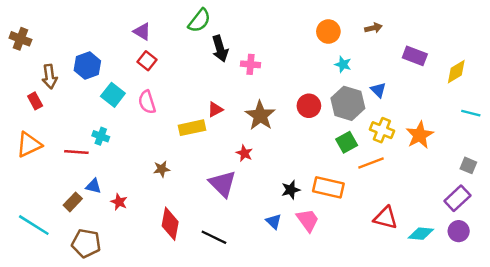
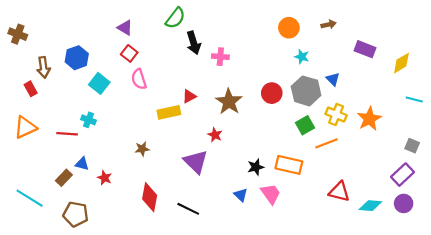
pink semicircle: (147, 102) -> (139, 79), moved

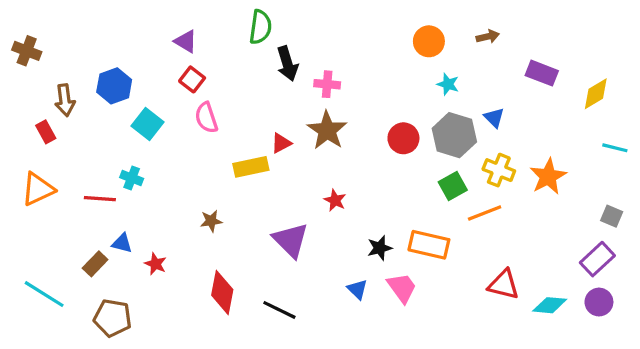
green semicircle: (175, 18) -> (260, 27), turned -30
brown star: (229, 102) -> (327, 130), moved
red star: (215, 135) -> (335, 200), moved

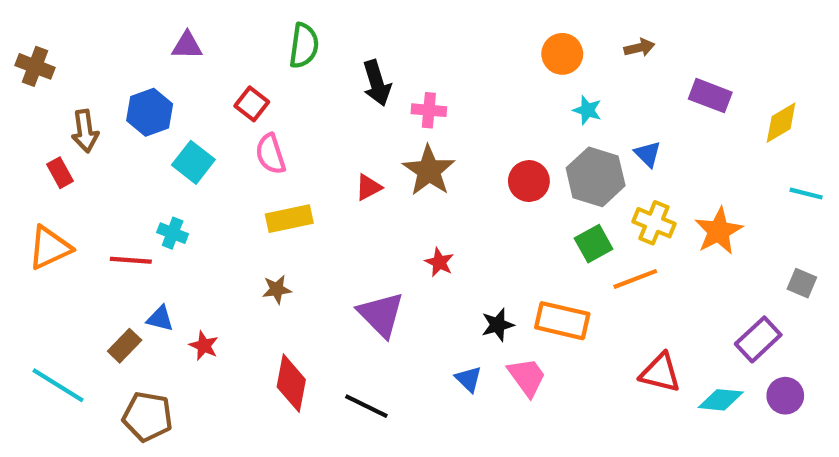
green semicircle: (260, 27) -> (304, 46), moved
purple triangle: (186, 41) -> (187, 46), moved, turned -30
yellow rectangle: (251, 167) -> (289, 219), moved
purple rectangle: (597, 259) -> (758, 339), moved

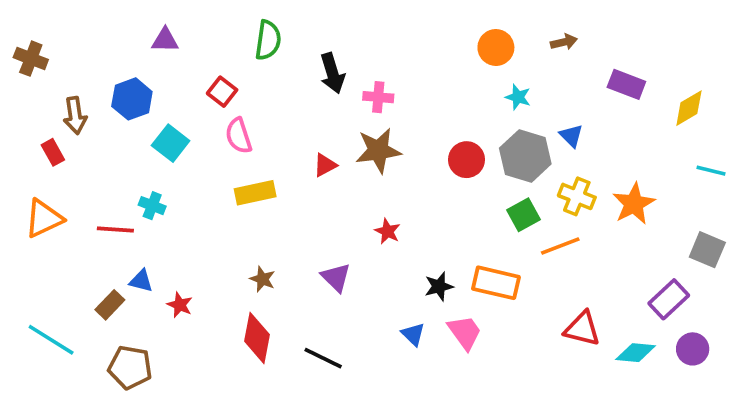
brown star: (429, 171) -> (378, 150), turned 30
gray square: (802, 283) -> (707, 250), size x1.4
brown star: (277, 289) -> (262, 279), moved, turned 30
purple triangle: (381, 314) -> (336, 277), size x0.7

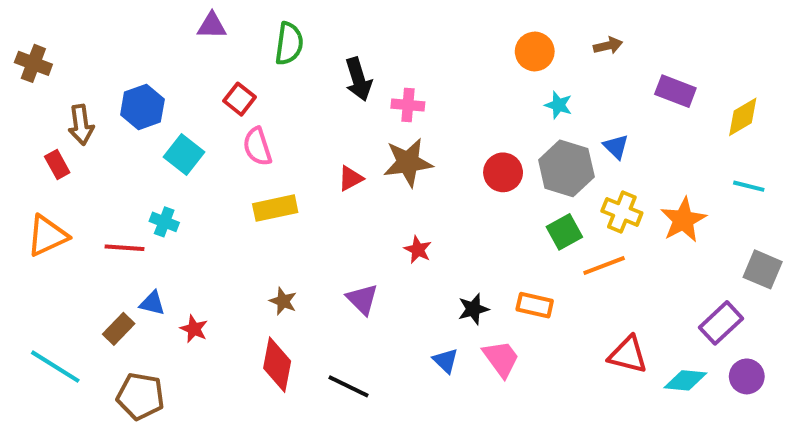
purple triangle: (165, 40) -> (212, 26), moved
cyan line: (711, 171) -> (749, 186), moved
orange rectangle: (496, 283) -> (535, 305), size x0.7

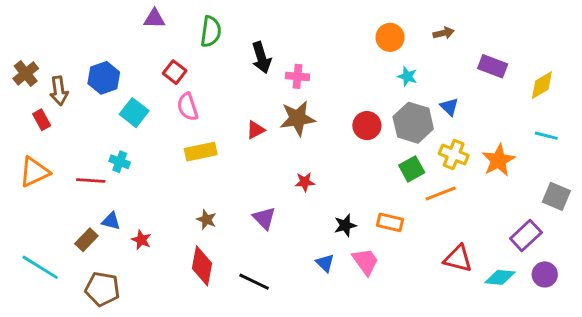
brown cross: (33, 63) -> (26, 74), moved, turned 30
red star: (418, 250) -> (305, 182), turned -30

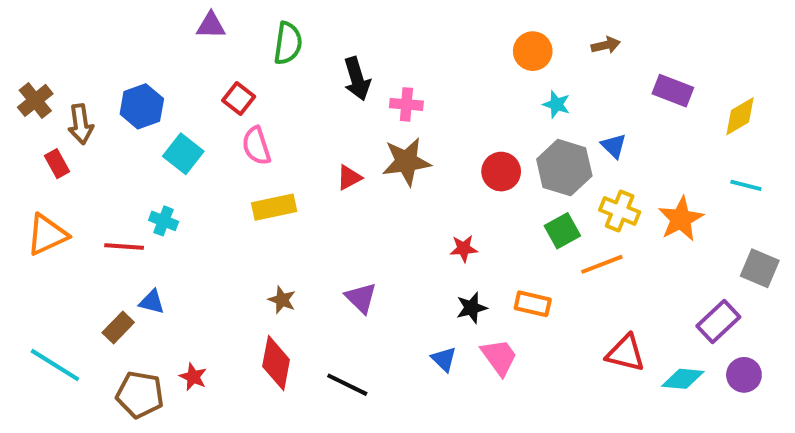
red star: (305, 182) -> (464, 249), moved
red star: (141, 240) -> (193, 377), moved

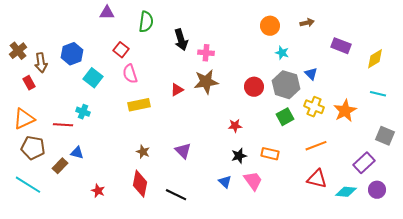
orange line: (602, 264) -> (316, 146), moved
brown pentagon: (140, 395) -> (33, 148), moved

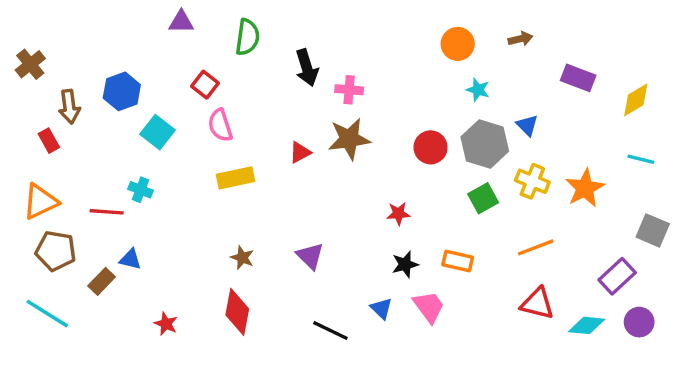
brown cross: (18, 51) -> (30, 64), moved
black line: (176, 195) -> (330, 331), moved

